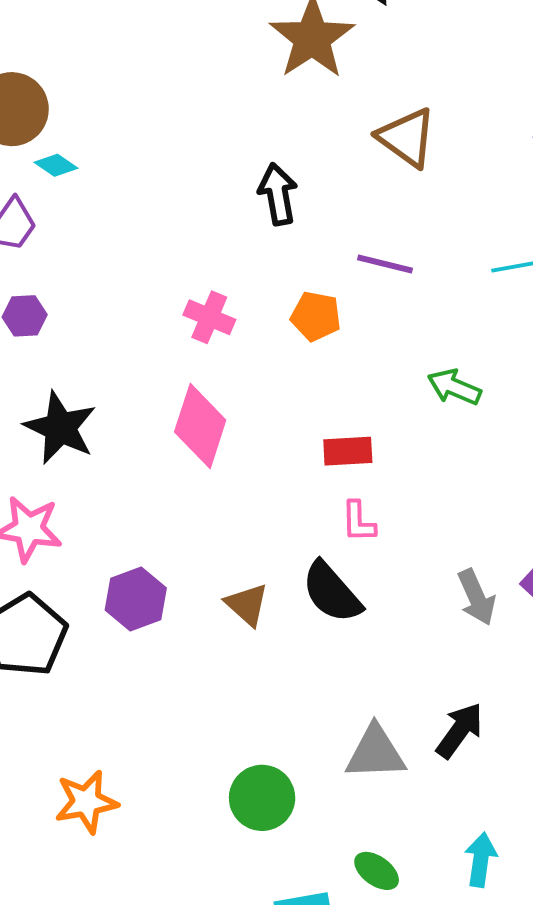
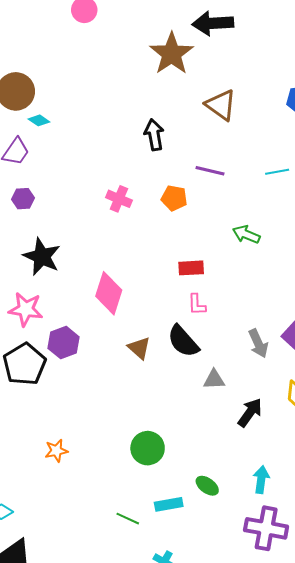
pink diamond: (200, 426) -> (109, 293), moved
purple hexagon: (136, 599) -> (64, 343), moved
gray triangle: (375, 753) -> (214, 380), moved, size x0.7
orange star: (86, 802) -> (56, 451), size x0.7

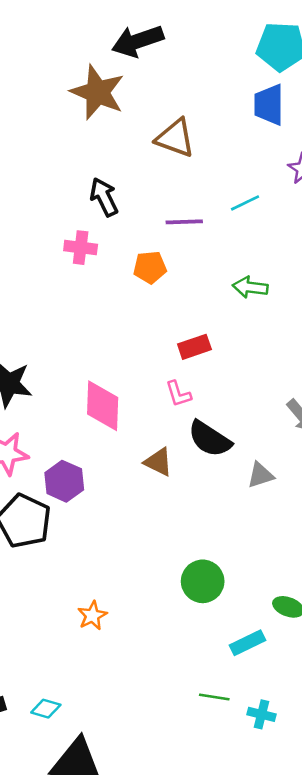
cyan line: (277, 172) -> (245, 203), moved
pink cross: (119, 199) -> (81, 248), moved
pink L-shape: (197, 305) -> (178, 394), moved
green line: (128, 519) -> (214, 697), moved

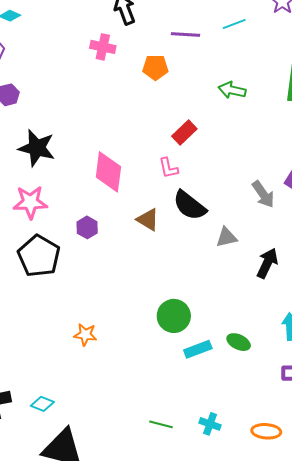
red rectangle: (194, 347) -> (184, 133), turned -30
purple hexagon: (64, 481) -> (87, 227), moved, size x0.7
orange star: (92, 615) -> (85, 335), turned 30
cyan rectangle: (248, 643) -> (198, 349), moved
green line: (214, 697) -> (161, 424), moved

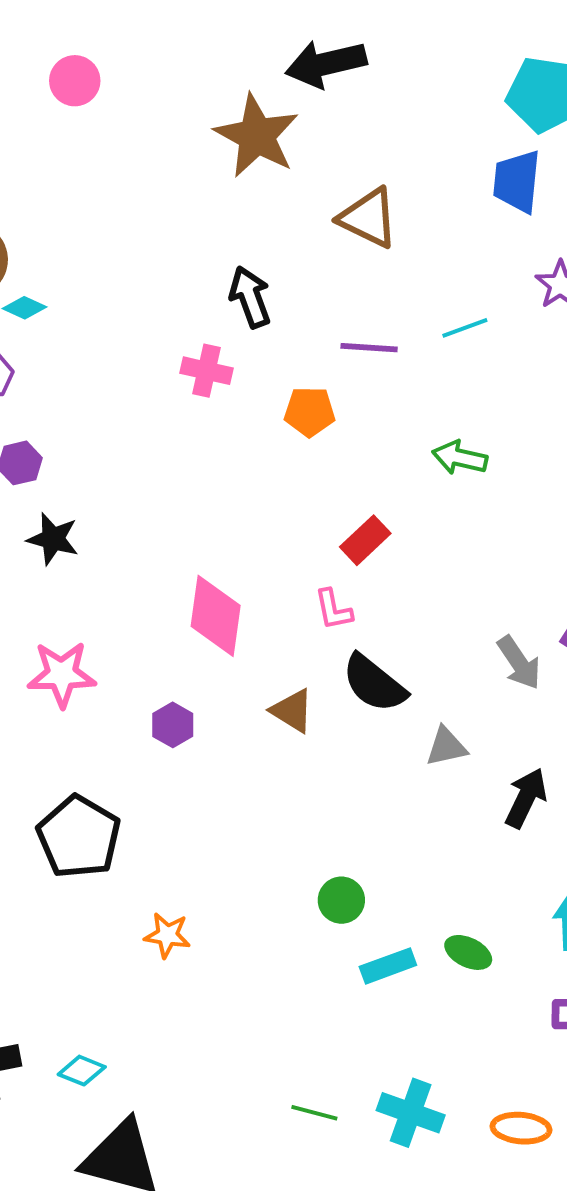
black star: (37, 148) -> (53, 539), moved, size x0.7
black pentagon: (39, 256) -> (79, 837), moved
green circle: (174, 316) -> (341, 900), size x0.7
cyan cross: (210, 424) -> (411, 1113), size x1.5

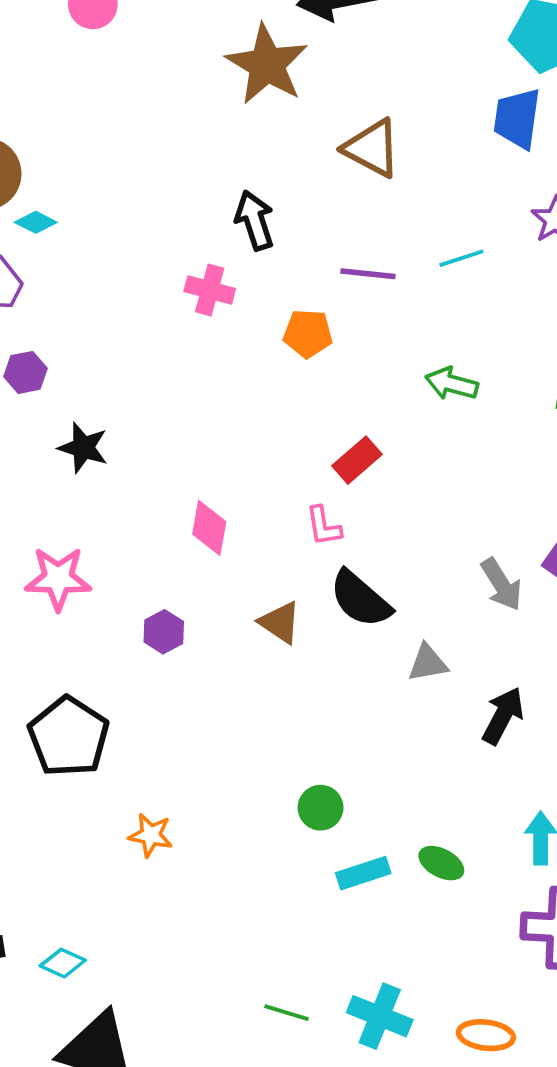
black star: (53, 539) -> (83, 448), moved
pink diamond: (216, 616) -> (209, 528), size x0.7

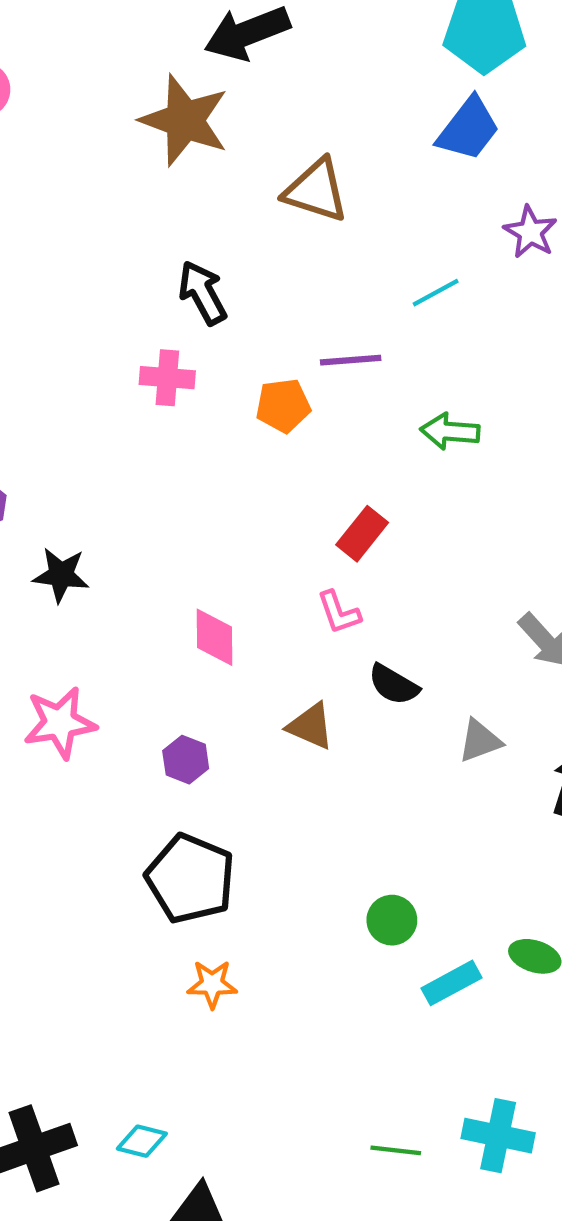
blue trapezoid: (517, 118) -> (468, 129), turned -140
purple line: (368, 274) -> (351, 360), moved
black semicircle: (360, 599) -> (394, 685), size x0.7
black pentagon: (69, 737) -> (190, 879), moved

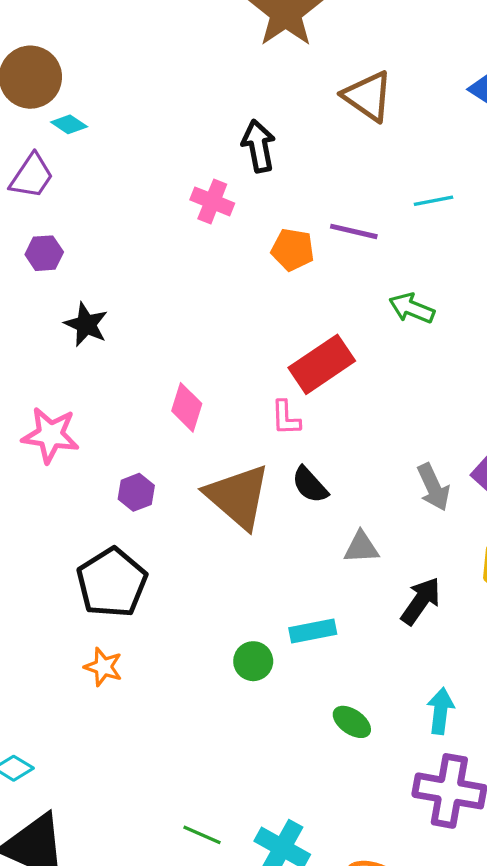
red rectangle: (362, 534) -> (322, 364), size x1.5
brown triangle: (311, 726) -> (238, 497), size x1.8
cyan rectangle: (451, 983) -> (313, 631), moved

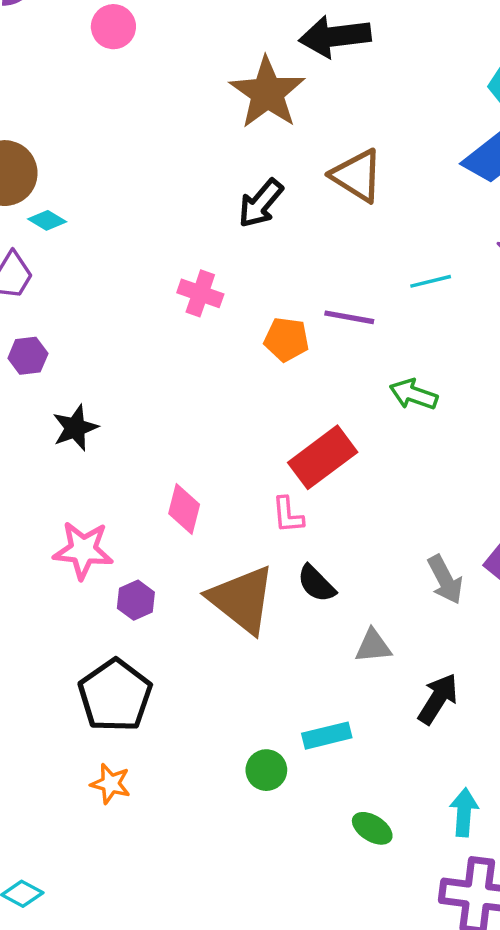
black arrow: (259, 146) -> (261, 203), moved, turned -126
black star: (86, 324) -> (75, 428), turned 30
pink star: (50, 435) -> (83, 550), moved

